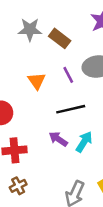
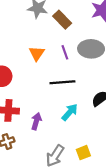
purple arrow: (58, 139) -> (36, 121), moved, turned 63

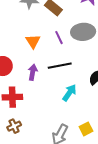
purple arrow: (36, 121) -> (33, 72), moved

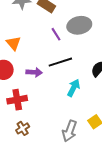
orange triangle: (33, 41) -> (13, 43), moved
purple arrow: (33, 72) -> (34, 72), turned 91

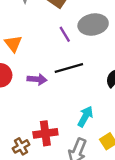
cyan arrow: (74, 88) -> (85, 116), moved
red cross: (17, 100) -> (45, 133), moved

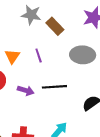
purple line: (65, 34) -> (39, 56), moved

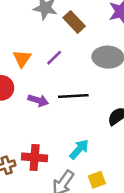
purple line: (39, 56) -> (54, 58), turned 64

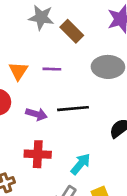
purple line: (54, 58) -> (52, 69), turned 48
red cross: (35, 157) -> (38, 154), moved

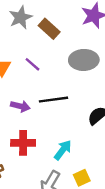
gray star: (41, 17) -> (21, 17), turned -30
purple line: (52, 69) -> (32, 64), turned 42

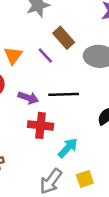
brown rectangle: (49, 29) -> (64, 38), moved
red cross: (23, 143) -> (41, 125), moved

